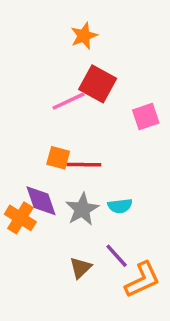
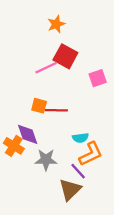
gray star: (82, 209) -> (46, 160), moved, turned 30
brown triangle: (80, 268) -> (70, 190), moved, size x1.5
orange L-shape: (142, 280) -> (91, 154), moved

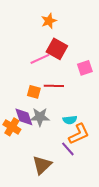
red line: (56, 110) -> (54, 86), moved
gray star: (46, 160) -> (40, 117), moved
brown triangle: (70, 190) -> (42, 165), moved

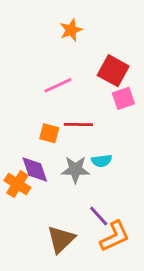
red square: (57, 49) -> (113, 71), moved
gray star: (40, 117) -> (75, 170), moved
cyan semicircle: (70, 120) -> (102, 161), moved
orange L-shape: (79, 134) -> (115, 236), moved

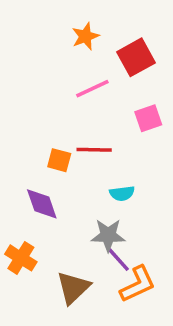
red square: (113, 71) -> (136, 57), moved, turned 32
pink line: (58, 85) -> (92, 89), moved
gray star: (75, 170) -> (108, 235), moved
orange cross: (17, 184) -> (21, 258), moved

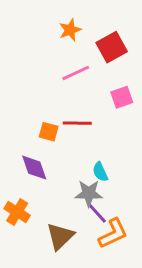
cyan semicircle: (122, 193) -> (100, 172), moved, turned 72

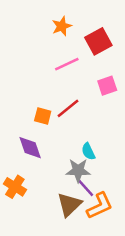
red line: (77, 123) -> (68, 108), turned -40
brown triangle: (60, 236) -> (69, 205), moved

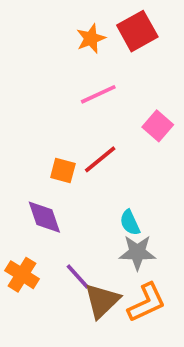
red square: (98, 41) -> (137, 31), moved
pink square: (107, 86) -> (158, 126), turned -30
gray star: (78, 170) -> (137, 252), moved
purple line: (86, 188) -> (78, 277), moved

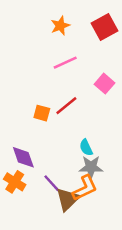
red square: (137, 31) -> (104, 27), moved
purple diamond: (44, 217) -> (23, 157), moved
orange L-shape: (147, 303) -> (85, 188), moved

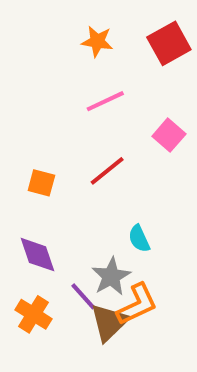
orange star: (60, 26) -> (97, 41), turned 30
orange square: (42, 113) -> (41, 183), moved
gray star: (91, 167) -> (111, 276), moved, turned -30
orange cross: (15, 182) -> (33, 314), moved

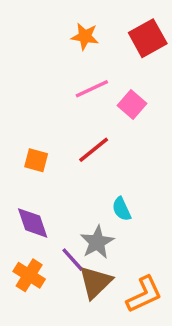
pink square: (169, 135) -> (132, 104), moved
orange L-shape: (137, 304) -> (144, 294), moved

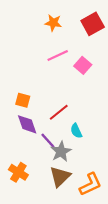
red line: (94, 150) -> (59, 112), moved
purple diamond: (33, 223) -> (27, 124), moved
purple line: (73, 260) -> (48, 141), moved

